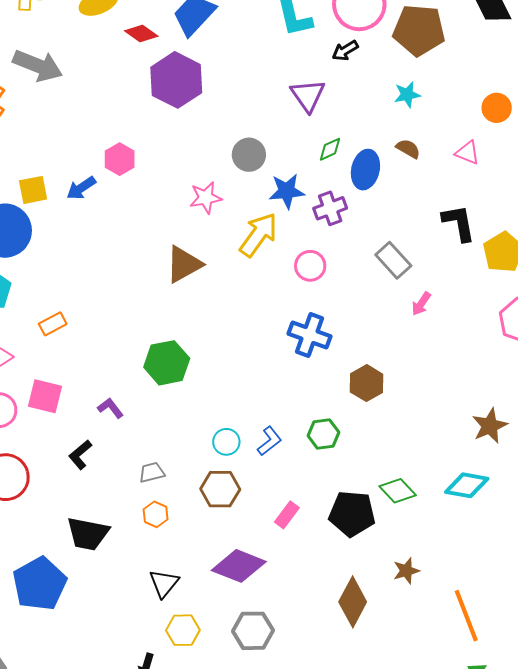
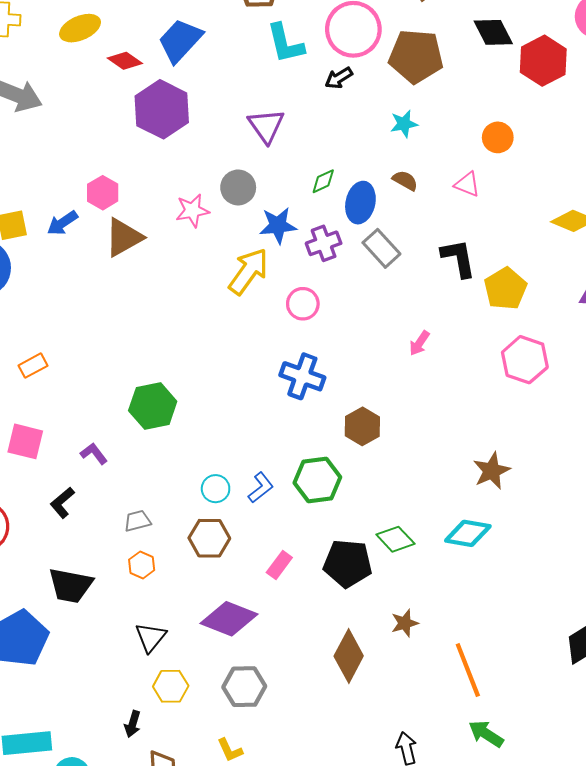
purple triangle: (308, 95) -> (266, 126), moved
pink star: (206, 198) -> (192, 211), moved
gray rectangle: (393, 260) -> (381, 248), moved
brown triangle: (184, 264) -> (124, 237), moved
green hexagon: (323, 434) -> (317, 480), size x1.4

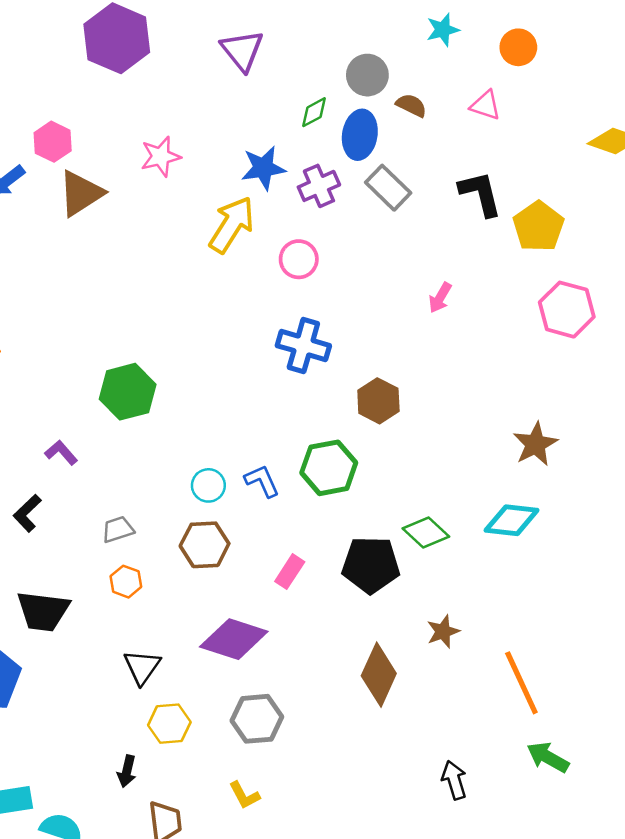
cyan star: (404, 124) -> (443, 30), moved
gray circle: (238, 187) -> (367, 75), moved
blue L-shape: (261, 488) -> (262, 481), turned -72

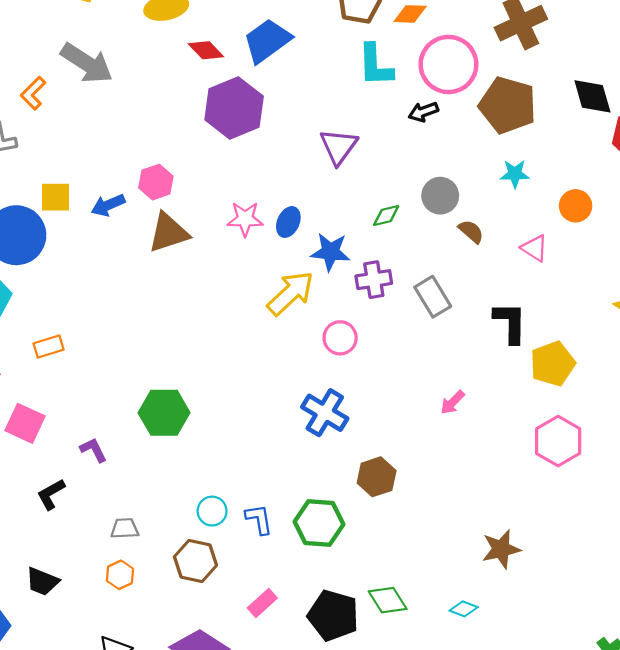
blue ellipse: (360, 135) -> (288, 222), moved, size x0.7
cyan diamond: (512, 520) -> (464, 609), size x0.6
black trapezoid: (43, 611) -> (42, 581), size x0.7

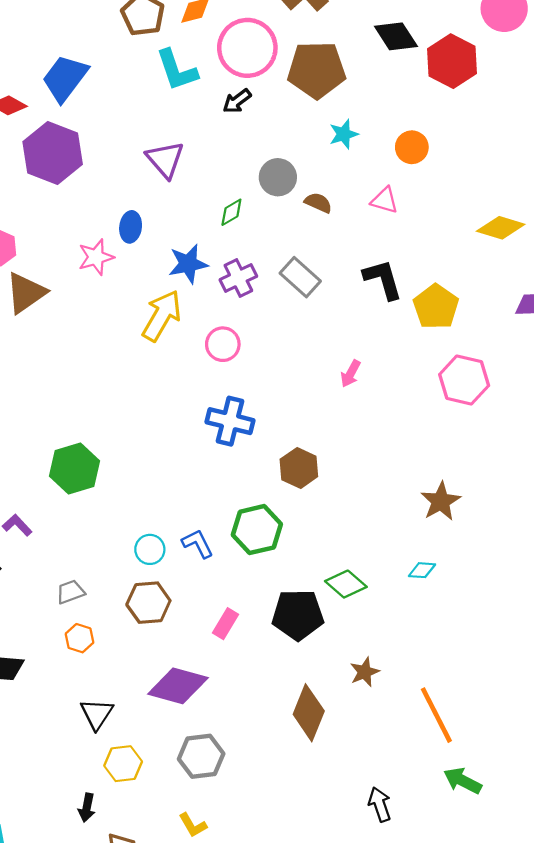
blue ellipse: (288, 222) -> (131, 227), moved

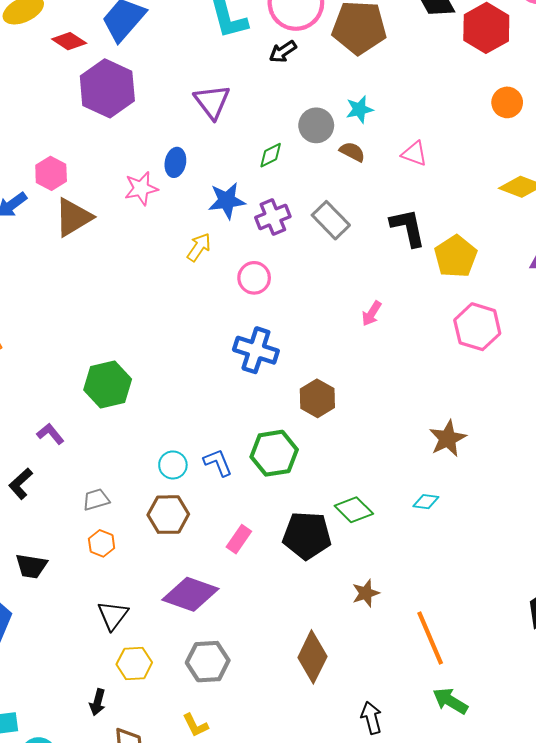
cyan star: (344, 134) -> (359, 109), moved
orange circle: (412, 147) -> (507, 102), moved
yellow arrow: (162, 316) -> (199, 247), size x0.6
brown diamond: (309, 713) -> (312, 657), moved

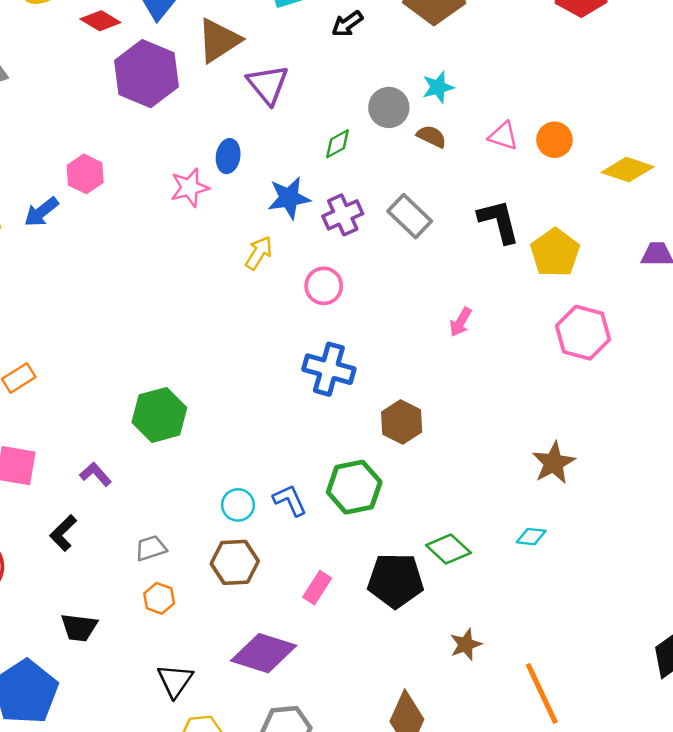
orange circle: (507, 102) -> (555, 140), moved
brown triangle: (73, 217) -> (219, 40), moved

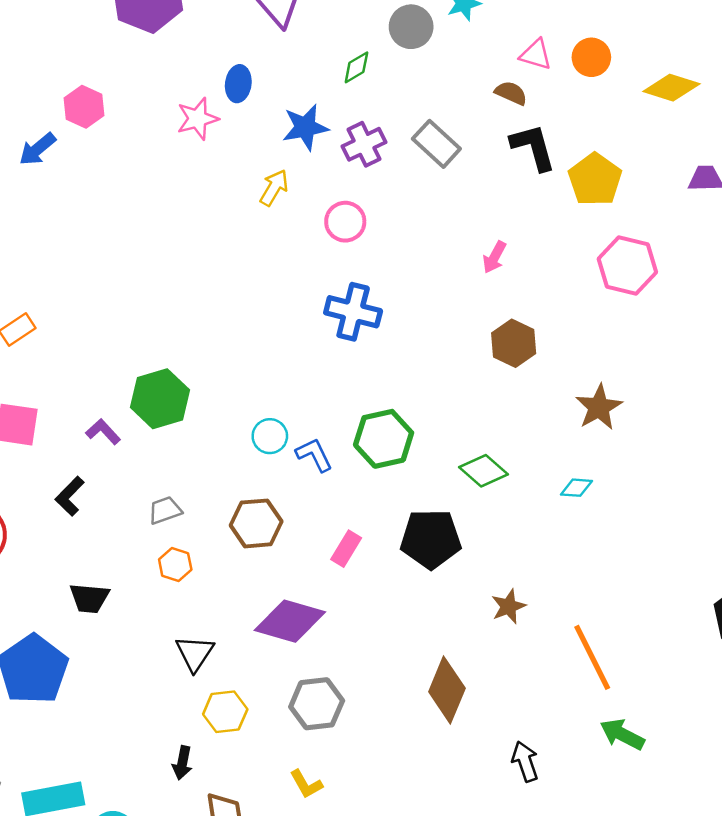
brown semicircle: (432, 136) -> (511, 93), moved
green hexagon: (159, 415) -> (160, 399), moved
brown hexagon: (402, 422) -> (514, 343), moved
cyan circle: (238, 505) -> (270, 436), moved
green diamond: (448, 549) -> (484, 471), moved

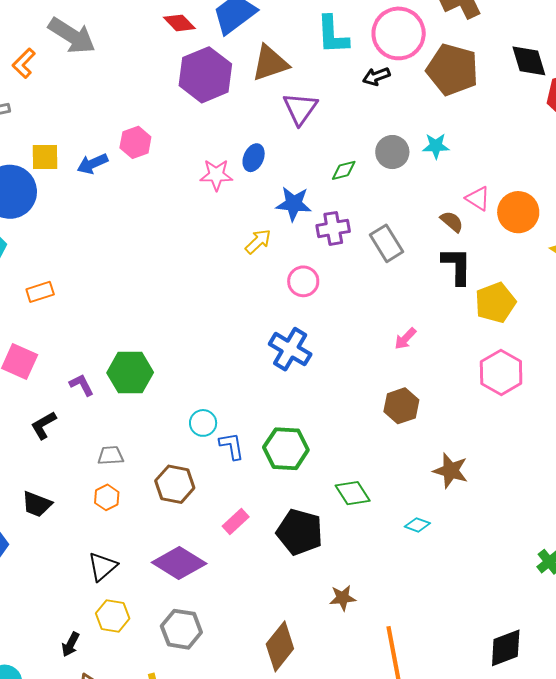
orange circle: (591, 57) -> (518, 212), size x1.4
brown star: (599, 407) -> (451, 471), turned 30

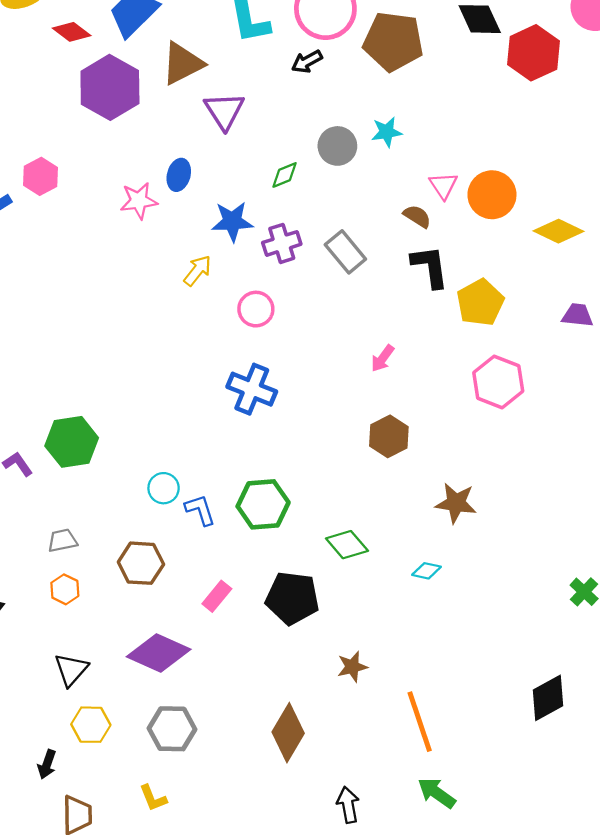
pink triangle: (478, 198) -> (443, 186), turned 32

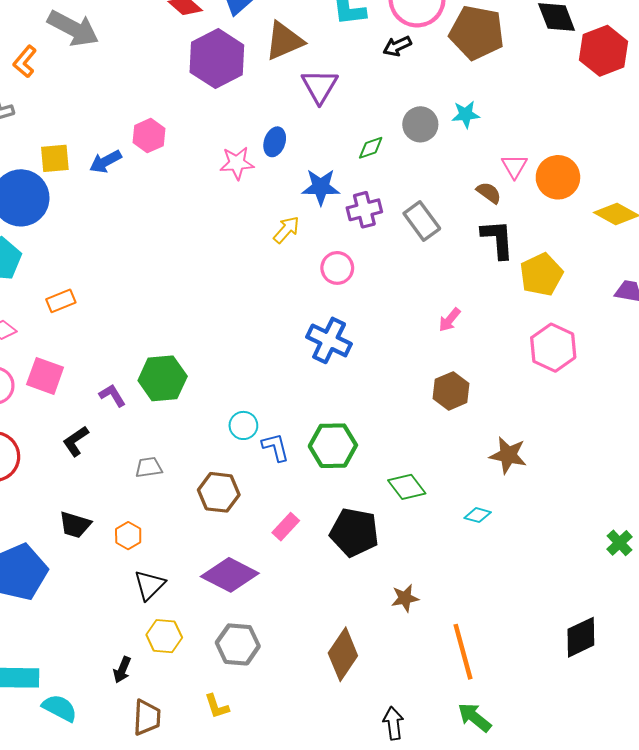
orange hexagon: (65, 589) -> (128, 536), moved

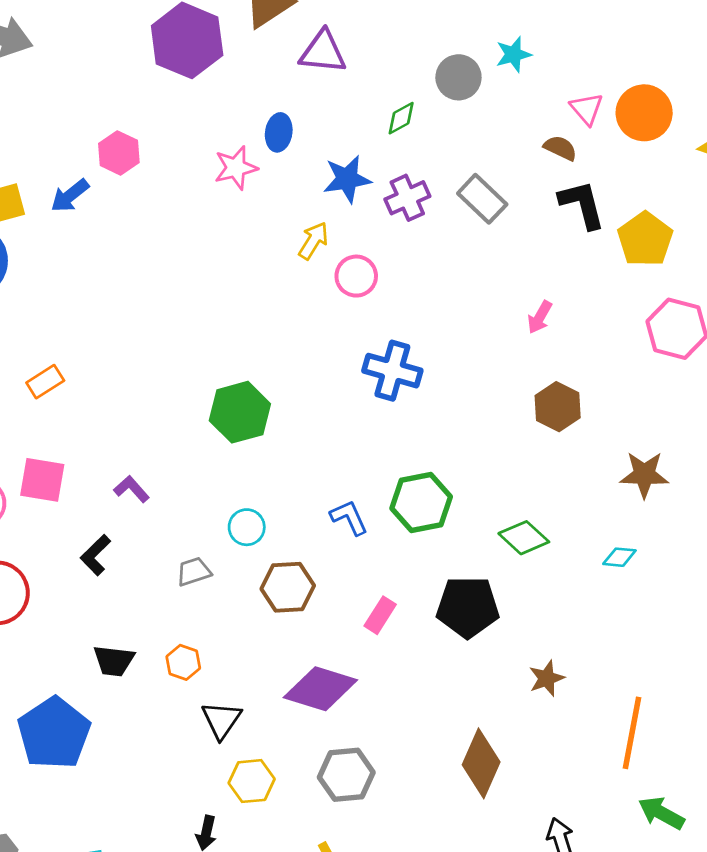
purple triangle: (320, 86) -> (323, 52), turned -45
pink circle: (337, 268) -> (356, 276), moved
green hexagon: (163, 378) -> (240, 412), moved
cyan circle: (243, 425) -> (247, 527), moved
orange line: (463, 652) -> (632, 733), turned 36

